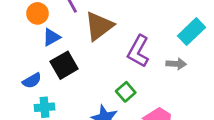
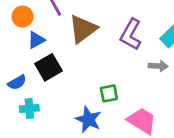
purple L-shape: (138, 51) -> (131, 34), moved
green square: (126, 92) -> (109, 93), turned 30

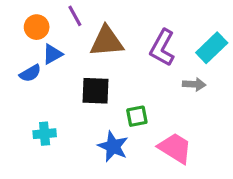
brown triangle: (83, 29) -> (107, 41), turned 32
black square: (49, 67) -> (95, 91), moved, turned 32
blue semicircle: (17, 82) -> (30, 73), moved

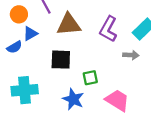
cyan cross: (45, 134) -> (25, 90), size x1.6

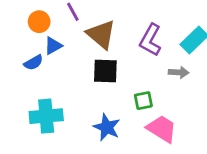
brown triangle: (69, 25) -> (101, 34), turned 45
black square: (61, 60) -> (105, 71), moved
green square: (90, 78) -> (143, 101), moved

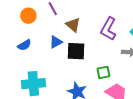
brown triangle: (101, 34) -> (73, 25), size x0.7
blue triangle: (53, 46) -> (56, 42), moved

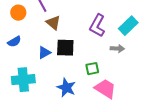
brown triangle: (73, 25) -> (53, 23), moved
blue triangle: (56, 42) -> (44, 53), moved

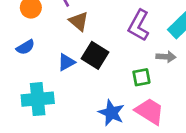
black square: (65, 48) -> (95, 55), turned 30
green square: (92, 69) -> (141, 77), moved
blue star: (66, 88) -> (111, 113), moved

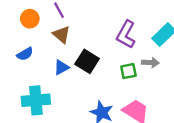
brown triangle: (79, 21) -> (61, 35), moved
green square: (141, 77) -> (128, 71), moved

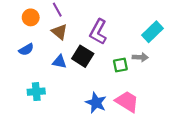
purple L-shape: (126, 35) -> (98, 32), moved
blue triangle: (61, 67) -> (59, 62), turned 40
cyan cross: (36, 100) -> (36, 92), size x0.7

